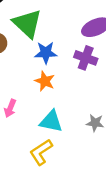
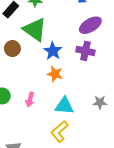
blue star: (46, 53) -> (53, 51), turned -30

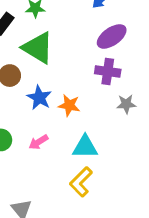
blue star: (53, 51) -> (39, 98), moved
pink arrow: (30, 100) -> (38, 142), turned 48
gray star: (100, 102) -> (126, 104), moved

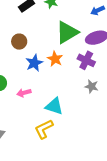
green triangle: (38, 48) -> (67, 32), moved, turned 40
orange star: (69, 105) -> (55, 59), moved

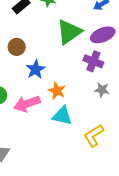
orange star: (55, 59) -> (57, 91), moved
pink arrow: (24, 93) -> (27, 104), size x1.6
yellow L-shape: (44, 129) -> (94, 136), moved

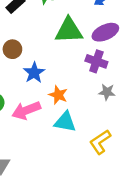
green triangle: (69, 32) -> (69, 30), turned 36

